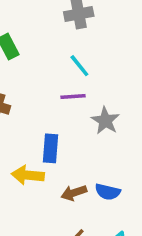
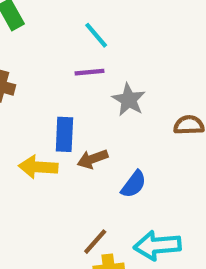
blue semicircle: (108, 192) -> (134, 184), turned -65
brown arrow: (74, 193) -> (93, 159), moved

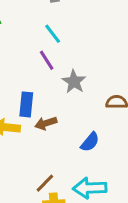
purple line: (90, 72) -> (47, 60), turned 60
blue semicircle: (134, 184) -> (90, 142), moved

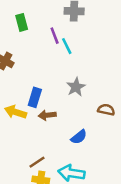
purple line: (47, 60) -> (55, 36), moved

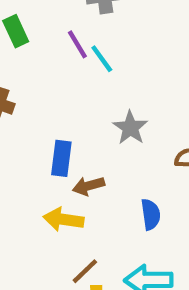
yellow arrow: (15, 112) -> (63, 220), moved
blue semicircle: (79, 137) -> (151, 214), turned -49

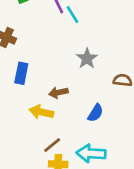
blue rectangle: (61, 158) -> (21, 73), moved
blue semicircle: (151, 214) -> (95, 113), turned 36

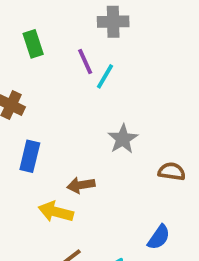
cyan line: (73, 15) -> (105, 76), turned 60
blue semicircle: (95, 113) -> (159, 237), moved

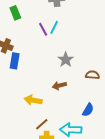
purple line: (85, 61) -> (43, 29), moved
blue rectangle: (30, 156) -> (15, 61), moved
brown arrow: (81, 185) -> (59, 86), moved

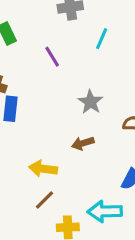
cyan line: (54, 27) -> (102, 39), moved
brown line: (42, 124) -> (45, 200), moved

